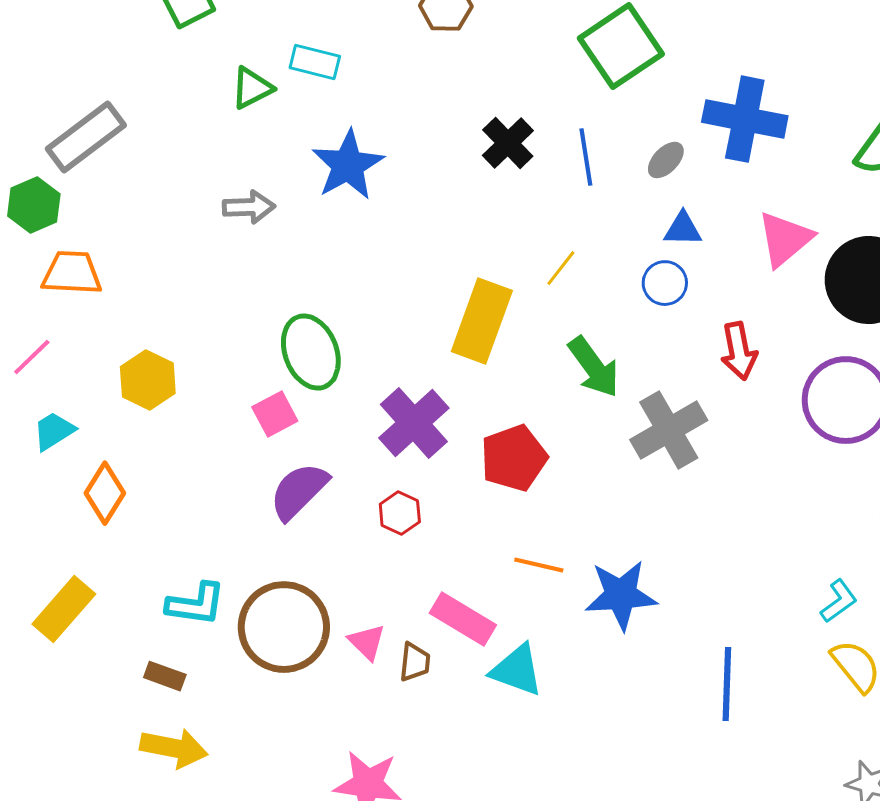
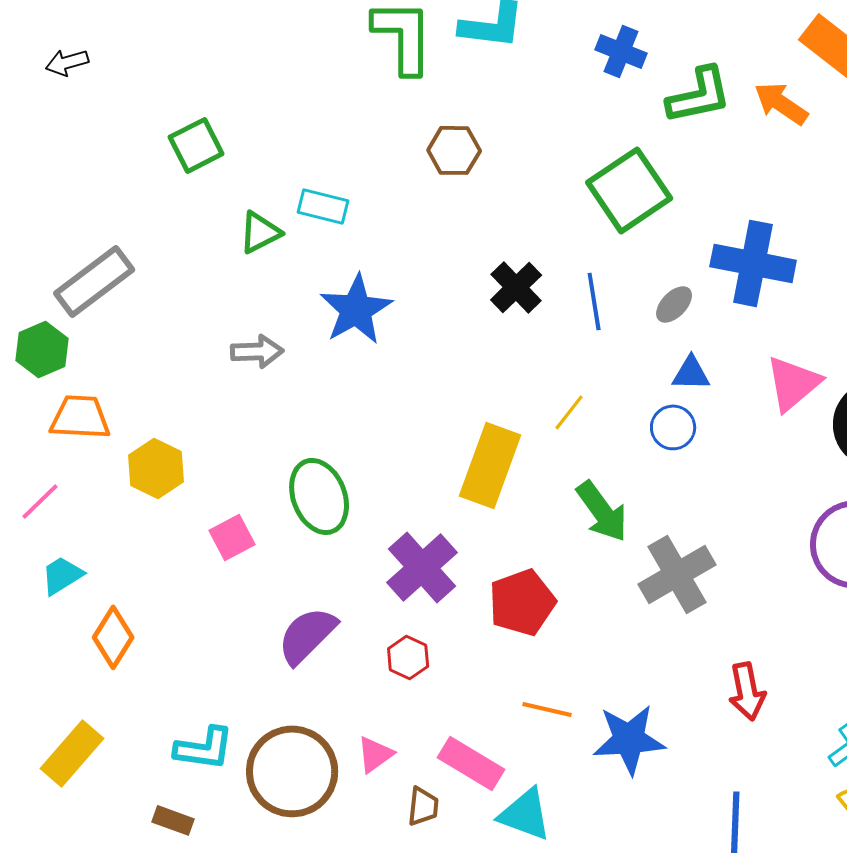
red arrow: (739, 351) -> (747, 691), moved
yellow hexagon: (148, 380) -> (156, 468), moved
pink square: (275, 414) -> (232, 537), moved
pink triangle: (367, 642) -> (375, 754), moved, turned 39

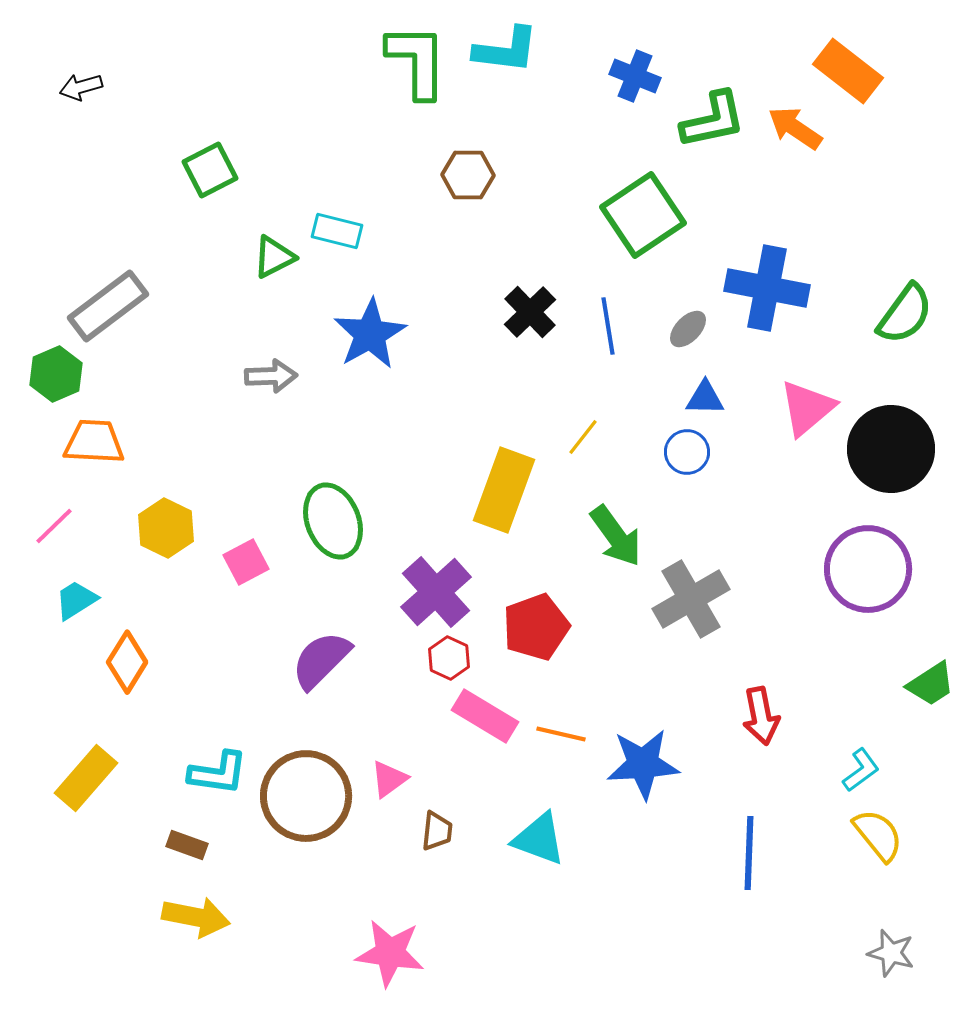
yellow hexagon: (156, 468) -> (166, 528), moved
red hexagon: (408, 657) -> (449, 658), moved
pink rectangle: (471, 763) -> (485, 716), moved

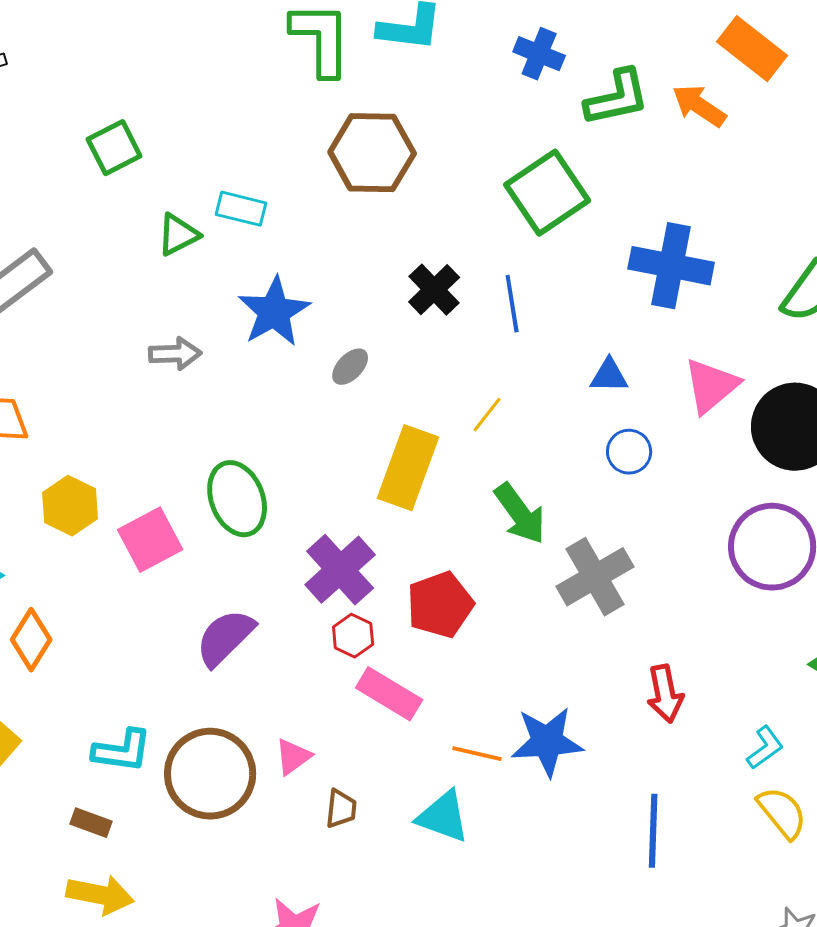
brown hexagon: (468, 175) -> (372, 153), size x1.6
gray ellipse: (688, 329) -> (350, 367), moved
blue circle: (687, 452) -> (629, 452), moved
pink square: (246, 562) -> (150, 540), size x1.4
orange line: (561, 734) -> (477, 754), moved

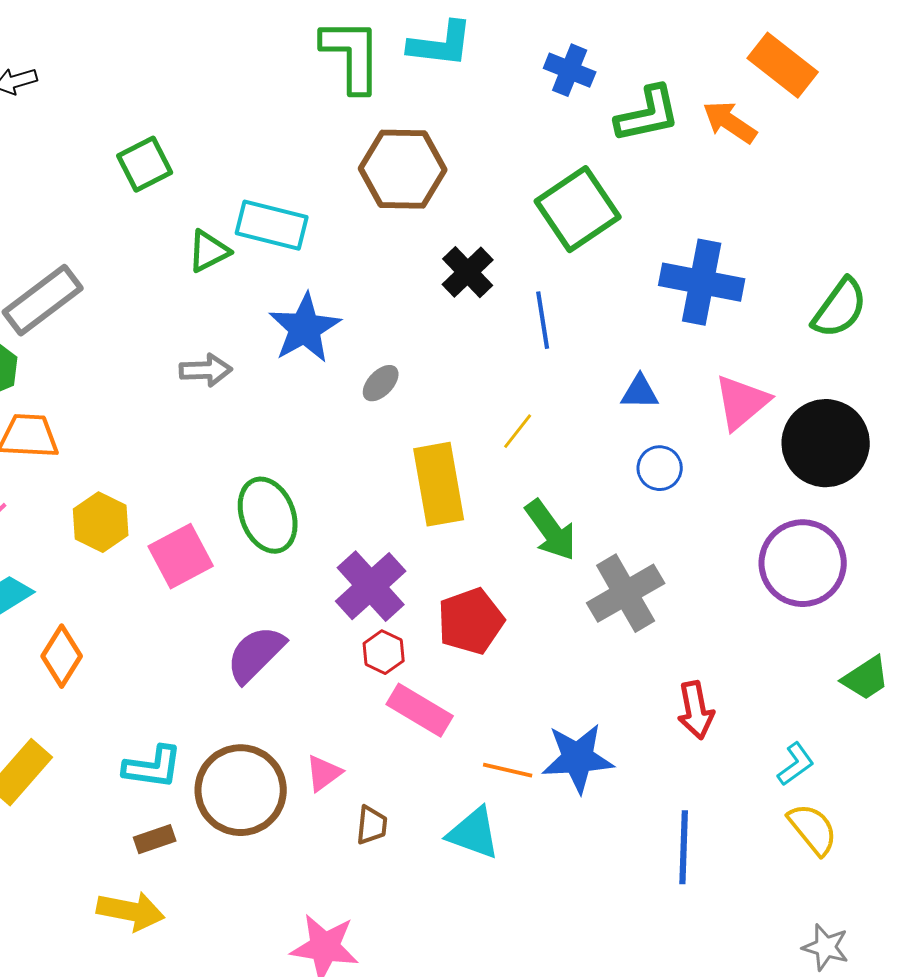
cyan rectangle: (241, 209) -> (272, 225), size x1.4
black cross: (434, 290) -> (468, 272), moved
yellow rectangle: (408, 468) -> (439, 484), turned -30
brown rectangle: (91, 823) -> (155, 839), moved, turned -39

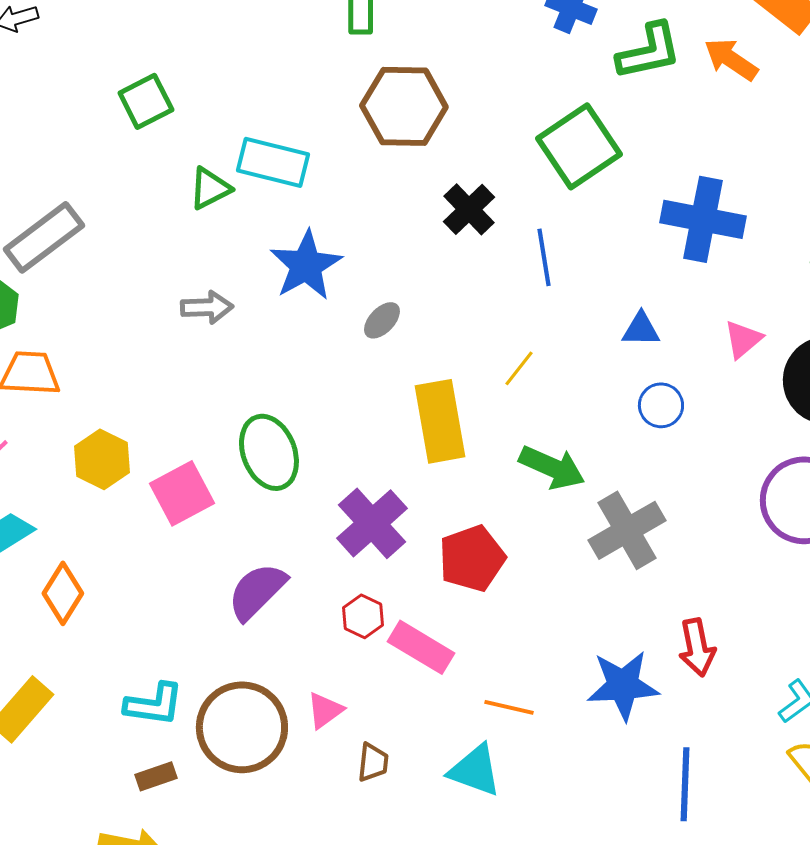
pink triangle: (742, 402) -> (743, 339), size x0.7
green arrow: (551, 530) -> (552, 467), turned -30
red hexagon: (384, 652) -> (363, 616), moved
blue star: (578, 758) -> (623, 685), moved

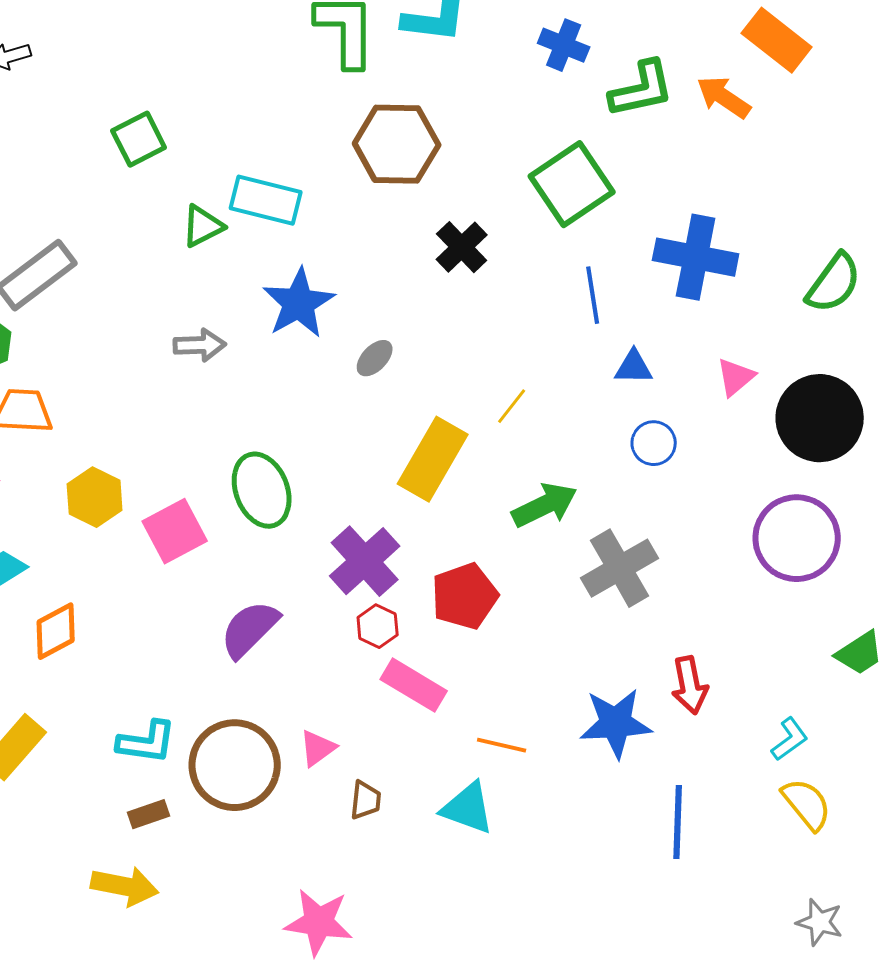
blue line: (544, 257) -> (593, 295), moved
yellow rectangle: (440, 421) -> (433, 459), turned 40
green arrow: (552, 467) -> (545, 505), turned -50
orange diamond: (63, 593) -> (56, 631), turned 30
red hexagon: (363, 616) -> (378, 626), moved

